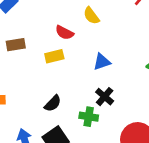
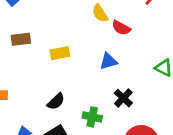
red semicircle: (64, 33) -> (121, 28), moved
black cross: (105, 97) -> (123, 98), moved

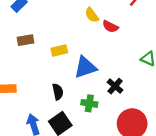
blue triangle: (108, 61) -> (85, 67), moved, size x1.5
black semicircle: (56, 102) -> (58, 92), turned -56

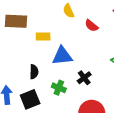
yellow semicircle: (92, 15) -> (69, 11), moved
brown rectangle: (26, 40) -> (16, 21), size x1.5

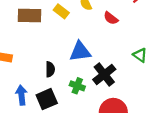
yellow rectangle: (43, 37) -> (61, 11), moved, turned 40
black cross: (84, 78) -> (104, 74), size x1.5

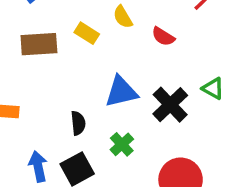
black cross: (104, 74) -> (170, 105), moved
green cross: (77, 86) -> (122, 144), turned 32

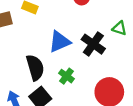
black semicircle: (78, 123) -> (35, 67), size x1.6

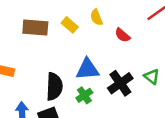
green cross: (66, 76) -> (84, 95), moved

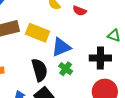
yellow rectangle: (70, 25) -> (38, 33), moved, size x1.6
black cross: (120, 83) -> (100, 58), moved, turned -35

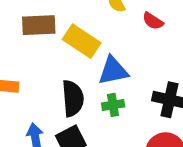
green cross: (66, 69) -> (113, 105), turned 32

